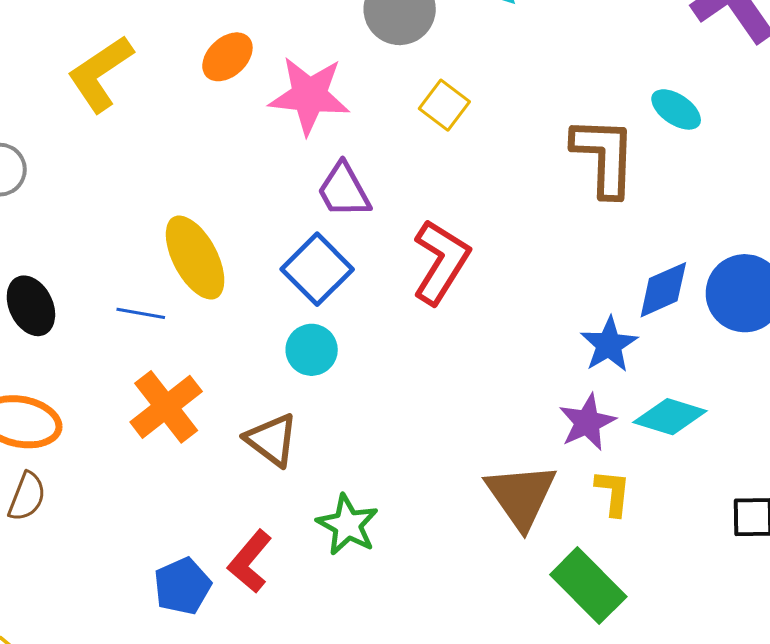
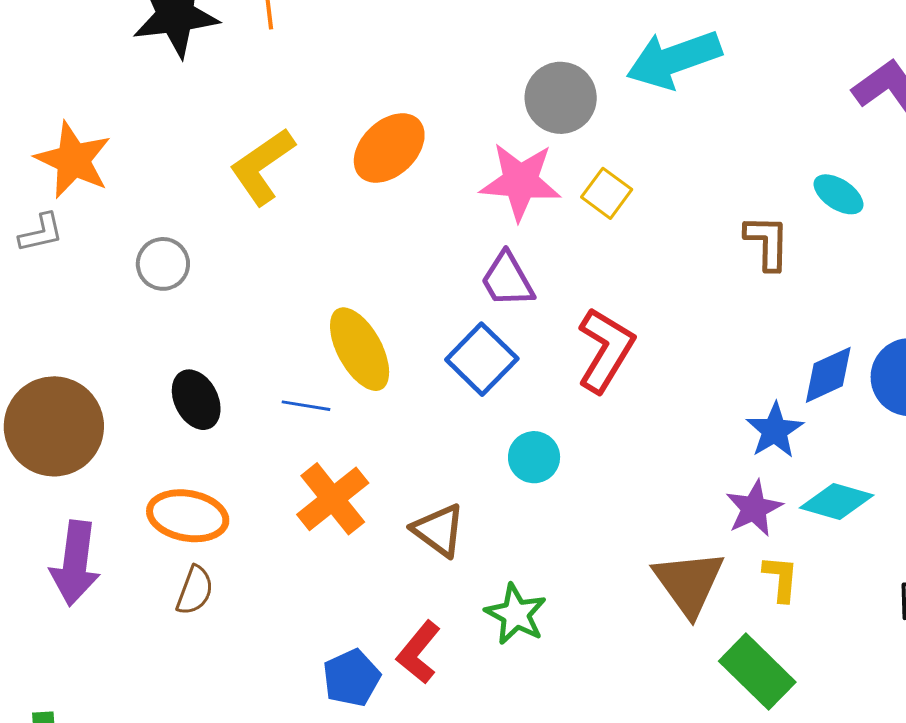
orange ellipse: (227, 57) -> (389, 148), size x1.4
pink star: (309, 95) -> (520, 181), moved
brown L-shape: (604, 156) -> (767, 242), size x0.7
cyan circle: (312, 350) -> (534, 457), moved

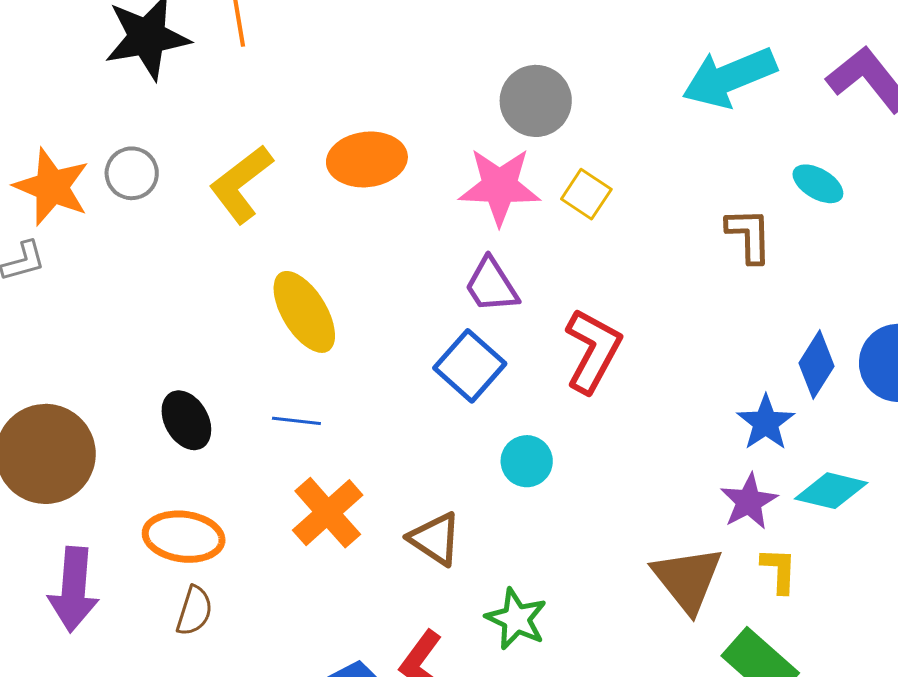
cyan arrow: (674, 59) -> (729, 77), moved
orange ellipse: (389, 148) -> (367, 159), turned 40
gray circle: (163, 264) -> (132, 173), moved
yellow ellipse: (360, 349) -> (304, 312), moved
blue diamond: (828, 375) -> (817, 365), turned -30

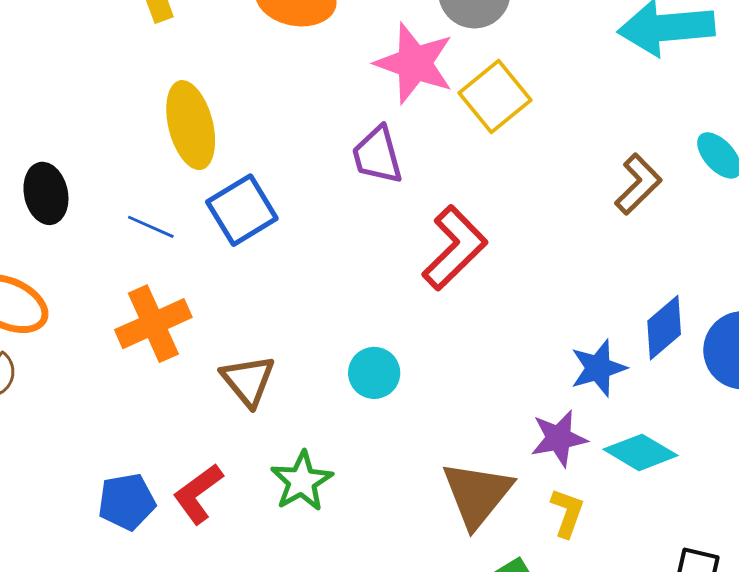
yellow square: (586, 194) -> (495, 96), size x1.4
brown L-shape: (749, 235) -> (638, 184), turned 30
blue square: (470, 366) -> (242, 210), moved
cyan circle: (527, 461) -> (374, 373), moved

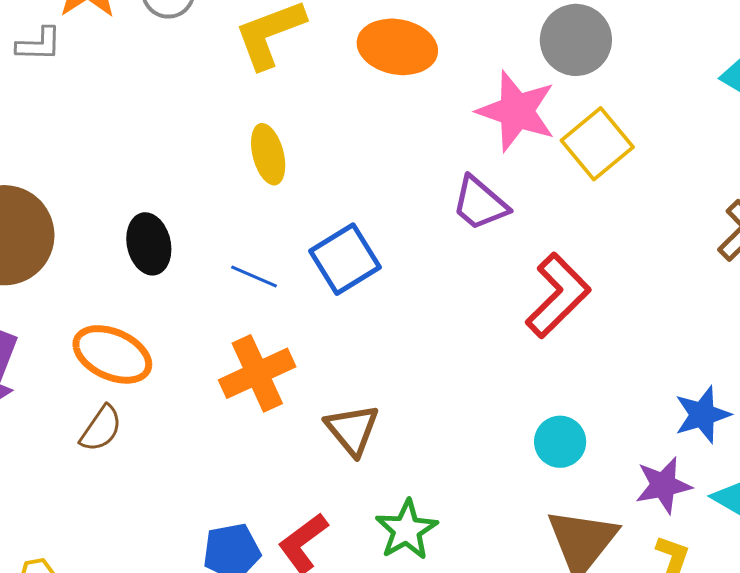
yellow ellipse: (191, 125) -> (268, 154), moved, size x0.7
purple trapezoid: (377, 155) -> (480, 203), turned -34
cyan circle: (374, 373) -> (560, 442), moved

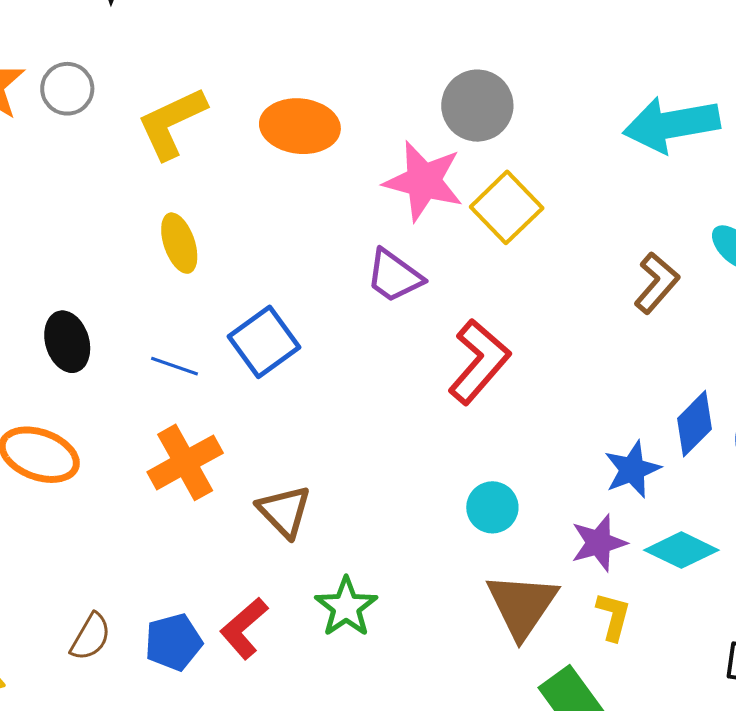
brown semicircle: (101, 429) -> (91, 637), moved

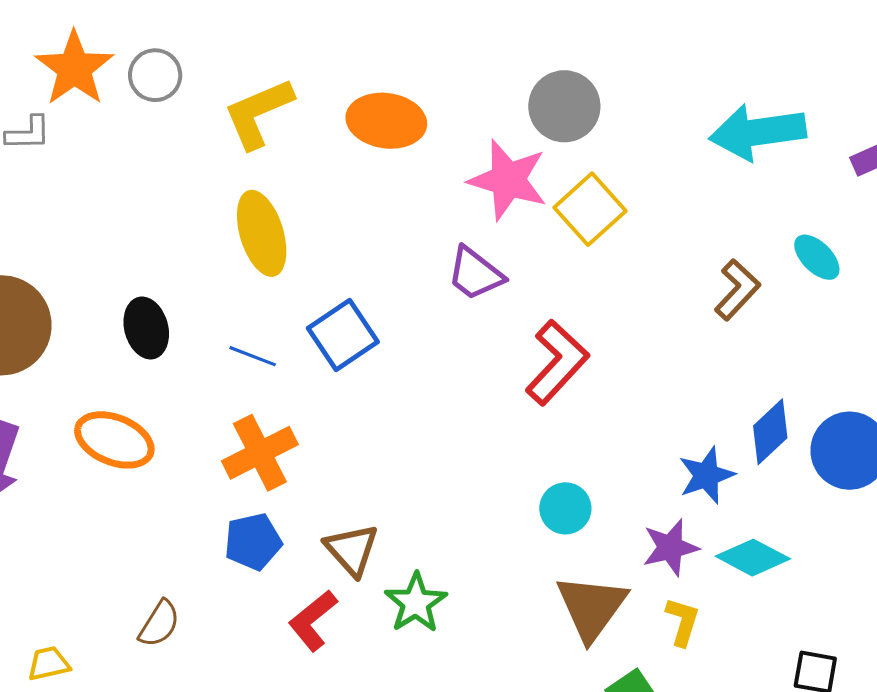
yellow ellipse: (179, 243) -> (262, 233), size x1.4
brown triangle: (284, 511) -> (352, 550), moved
blue pentagon: (173, 642) -> (253, 542), moved

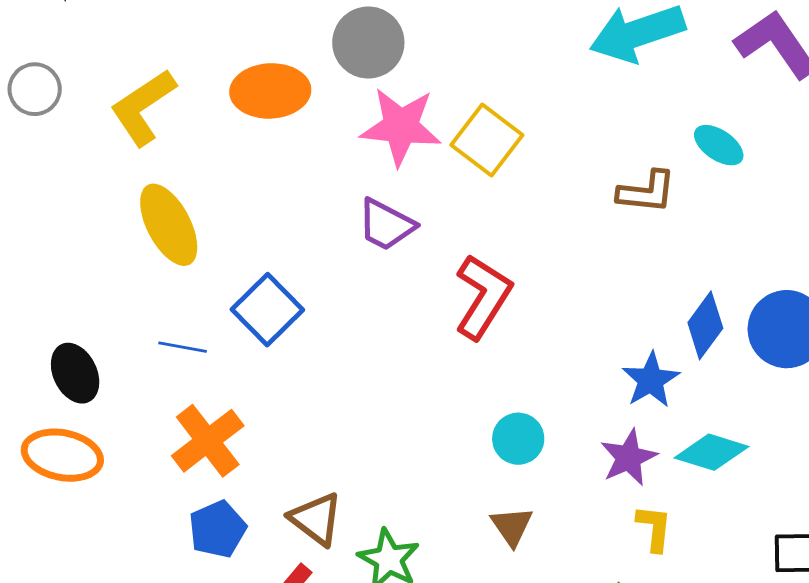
gray circle: (564, 106) -> (368, 43), moved
brown L-shape: (737, 290) -> (647, 192), turned 64
black ellipse: (146, 328) -> (75, 373), moved
brown triangle: (592, 607) -> (512, 526), moved, size x0.6

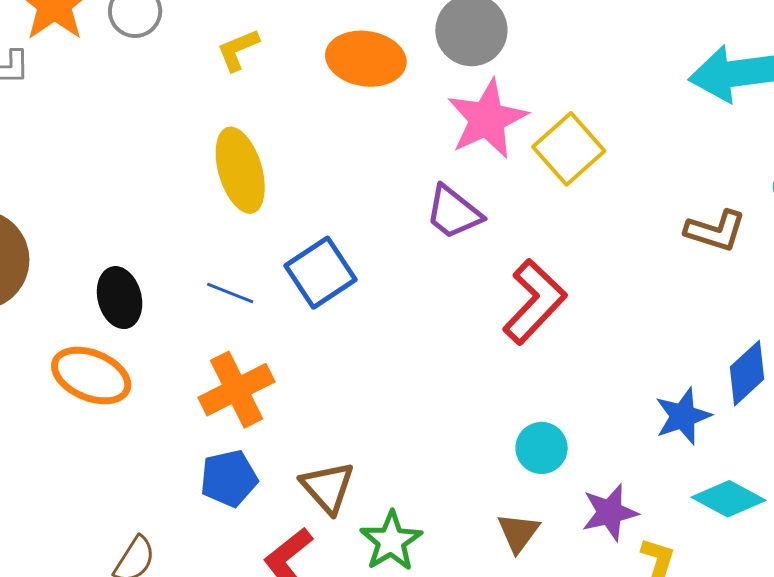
yellow L-shape: (143, 107) -> (238, 50), size x0.6
pink star: (401, 127) -> (487, 119), turned 30
purple star: (629, 458) -> (610, 512), moved

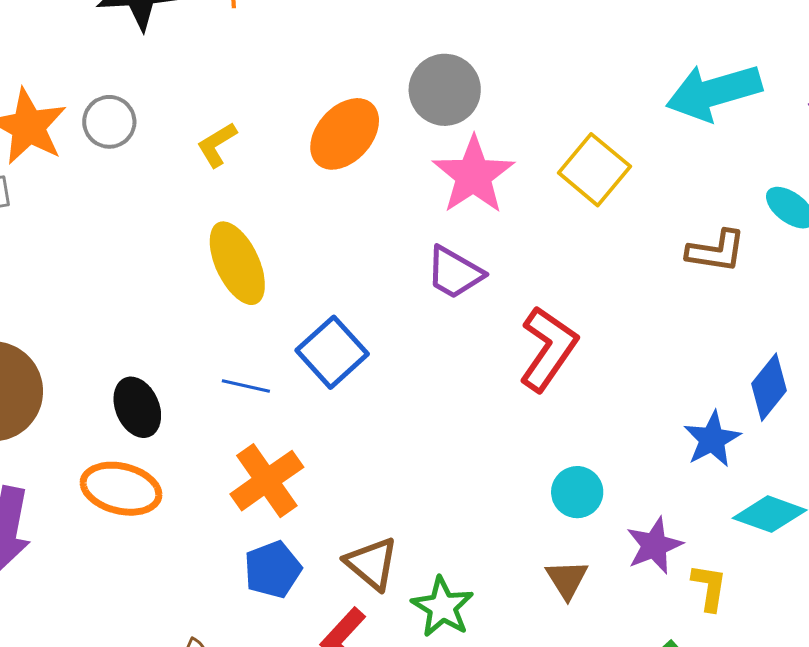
orange ellipse: (366, 59) -> (345, 134), turned -48
yellow square: (569, 149) -> (594, 170), moved

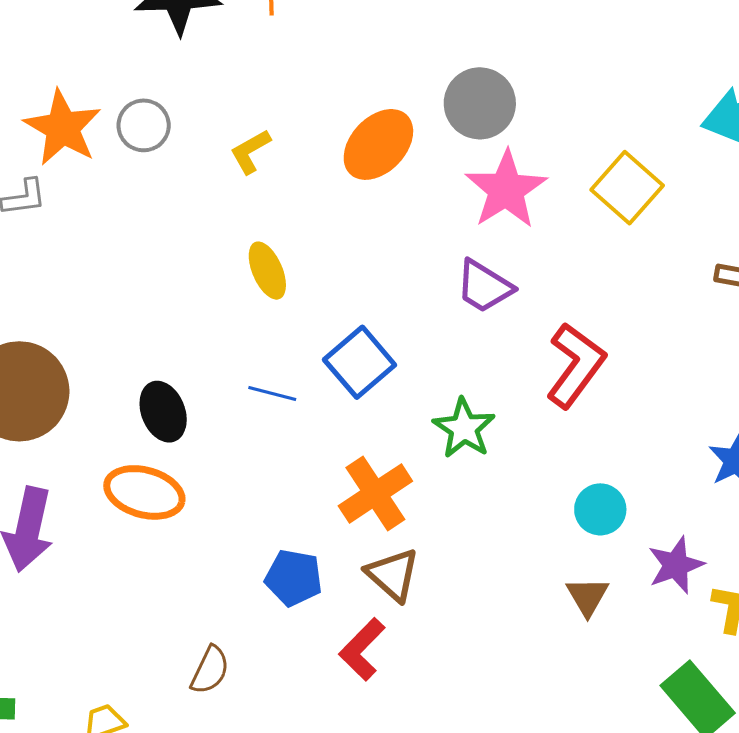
yellow ellipse: (237, 263) -> (267, 271), size x0.7
orange cross: (267, 481) -> (375, 493), moved
blue pentagon: (273, 570) -> (294, 578), turned 30
green star: (443, 607) -> (464, 428), moved

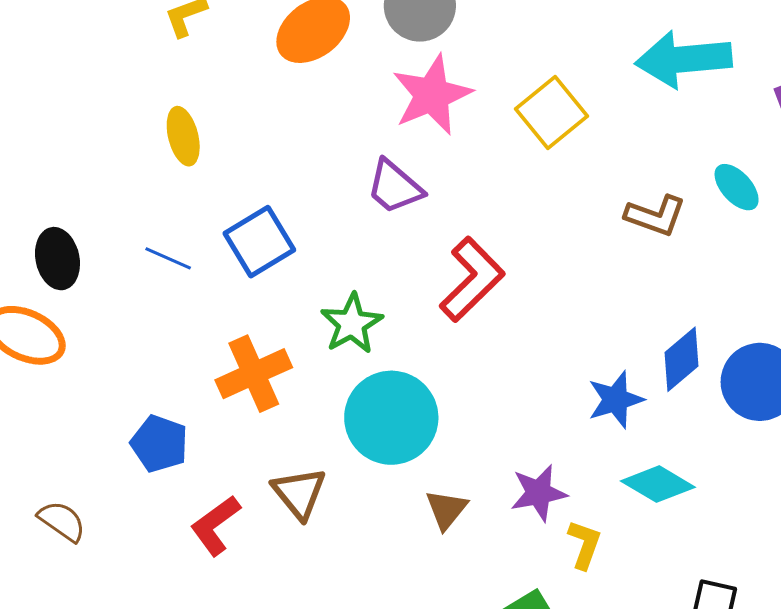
cyan circle: (600, 509) -> (391, 418), moved, size x1.8
brown triangle: (393, 575) -> (299, 493), moved
brown semicircle: (210, 670) -> (62, 521), turned -90

